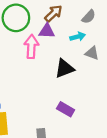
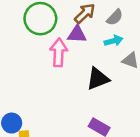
gray semicircle: (89, 17) -> (115, 17), moved

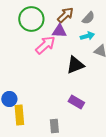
pink arrow: (59, 53) -> (45, 45), turned 45

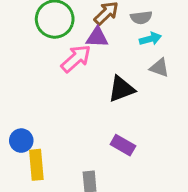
gray semicircle: (88, 18) -> (141, 18), turned 40
cyan arrow: (87, 36) -> (150, 39), moved

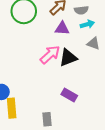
purple triangle: (97, 37) -> (62, 28), moved
pink arrow: (76, 59) -> (50, 55), moved

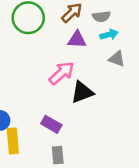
black triangle: (68, 58) -> (82, 92), moved
purple rectangle: (69, 95) -> (51, 124), moved

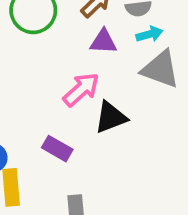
gray triangle: (117, 59) -> (161, 69), size x1.6
purple rectangle: (51, 124) -> (57, 149), moved

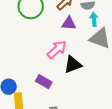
cyan arrow: (149, 34) -> (94, 19), turned -80

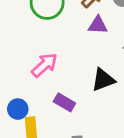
pink arrow: (57, 49) -> (44, 65), moved

